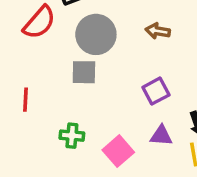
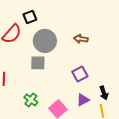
green cross: (72, 136) -> (31, 100), turned 32
purple triangle: (161, 136) -> (83, 100), turned -32

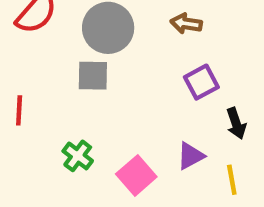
purple square: (80, 74) -> (201, 82), moved
black arrow: (104, 93) -> (236, 123), moved

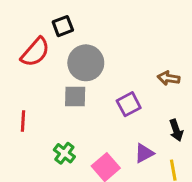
brown arrow: (186, 23) -> (169, 78), moved
purple square: (201, 82) -> (129, 104), moved

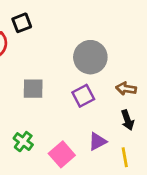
gray circle: (86, 63) -> (90, 57), moved
brown arrow: (169, 78) -> (126, 89), moved

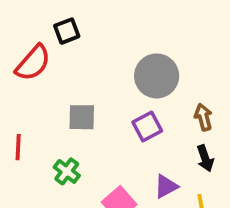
brown arrow: (126, 89) -> (203, 117), turned 66
green cross: (23, 142) -> (67, 171), moved

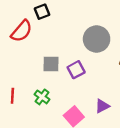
purple square: (147, 126) -> (76, 70), moved
red line: (18, 147) -> (12, 96), moved

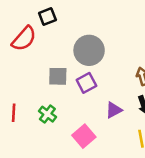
gray circle: (97, 39) -> (89, 50), moved
purple triangle: (102, 106) -> (114, 110), moved

